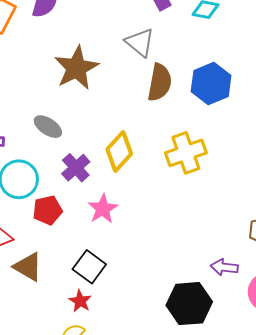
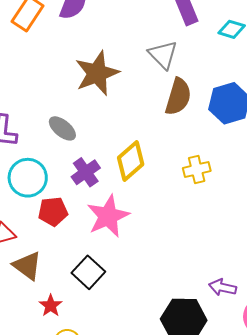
yellow cross: (186, 153) -> (197, 170), size x0.7
pink star: (103, 209) -> (108, 216), size x1.4
red star: (80, 301) -> (51, 306), moved

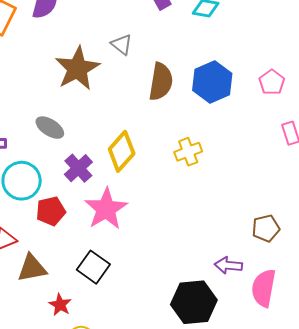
gray triangle: (163, 55) -> (122, 44), moved, size x0.7
brown triangle: (27, 266) -> (32, 268), turned -40

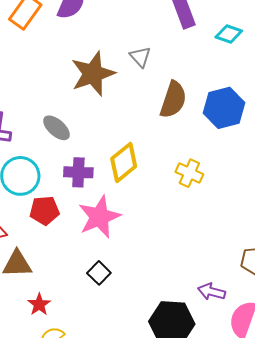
yellow cross: (188, 152) -> (189, 173), turned 36
purple cross: (78, 168) -> (78, 172), turned 36
black square: (93, 267) -> (99, 273), moved, size x0.7

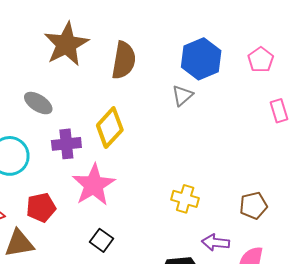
gray triangle: (140, 57) -> (182, 95), moved, turned 40
brown semicircle: (173, 100) -> (124, 60), moved
yellow cross: (189, 173) -> (185, 199), moved
red pentagon: (44, 211) -> (41, 207), moved

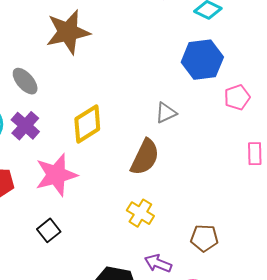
blue hexagon: (201, 59) -> (202, 60), moved
brown semicircle: (124, 60) -> (145, 157), moved
pink pentagon: (261, 60) -> (237, 97), moved
purple cross: (66, 144) -> (25, 126), moved, turned 32

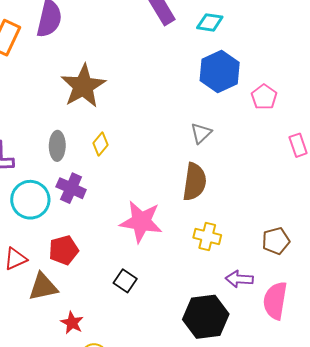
gray ellipse: (25, 81) -> (57, 146), turned 60
yellow diamond: (87, 124) -> (100, 144), moved, size x0.6
pink star: (56, 175) -> (141, 222), moved, turned -30

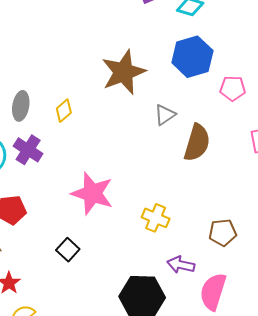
brown star: (83, 86) -> (124, 72), moved
pink pentagon: (264, 97) -> (233, 88), turned 30
brown semicircle: (195, 182) -> (197, 143), moved

